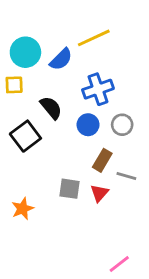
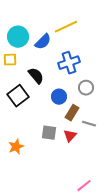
blue circle: (88, 125) -> (59, 97), moved

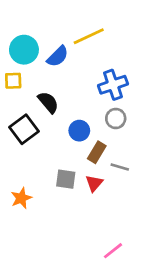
blue cross: (69, 63) -> (113, 85), moved

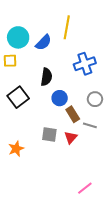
yellow line: (89, 36) -> (67, 27), turned -55
black semicircle: (48, 102) -> (46, 77), moved, turned 48
gray circle: (116, 118) -> (95, 99), moved
brown rectangle: (97, 152) -> (73, 114), turned -63

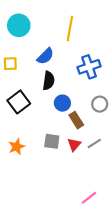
cyan circle: (18, 37) -> (19, 25), moved
blue semicircle: (43, 42) -> (45, 56), moved
gray line: (90, 125) -> (94, 143), moved, turned -48
orange star: (16, 149) -> (17, 147), moved

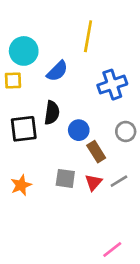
cyan circle: (19, 25) -> (24, 51), moved
black semicircle: (49, 81) -> (52, 113), moved
black square: (19, 102) -> (24, 129), turned 30

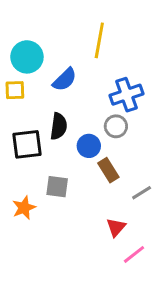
gray circle: (126, 131) -> (116, 126), moved
gray square: (65, 178) -> (57, 187), moved
gray line: (119, 181) -> (142, 193), moved
red triangle: (93, 182) -> (116, 227), moved
pink line: (112, 250) -> (134, 254), moved

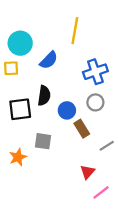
gray circle: (116, 126) -> (95, 102), moved

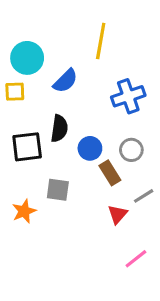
gray circle: (95, 102) -> (131, 150), moved
red triangle: (87, 172) -> (118, 214), moved

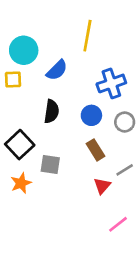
black square: (27, 147) -> (20, 145), moved, turned -36
blue circle: (90, 148) -> (91, 115), moved
gray circle: (131, 150) -> (125, 122), moved

